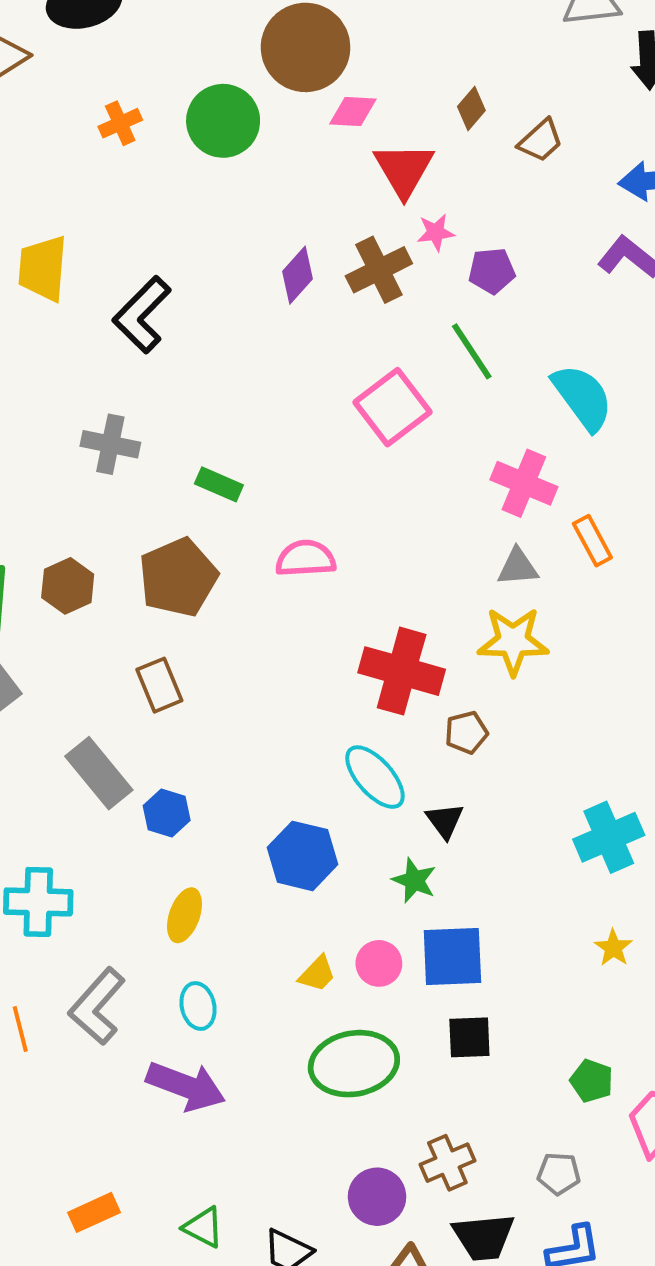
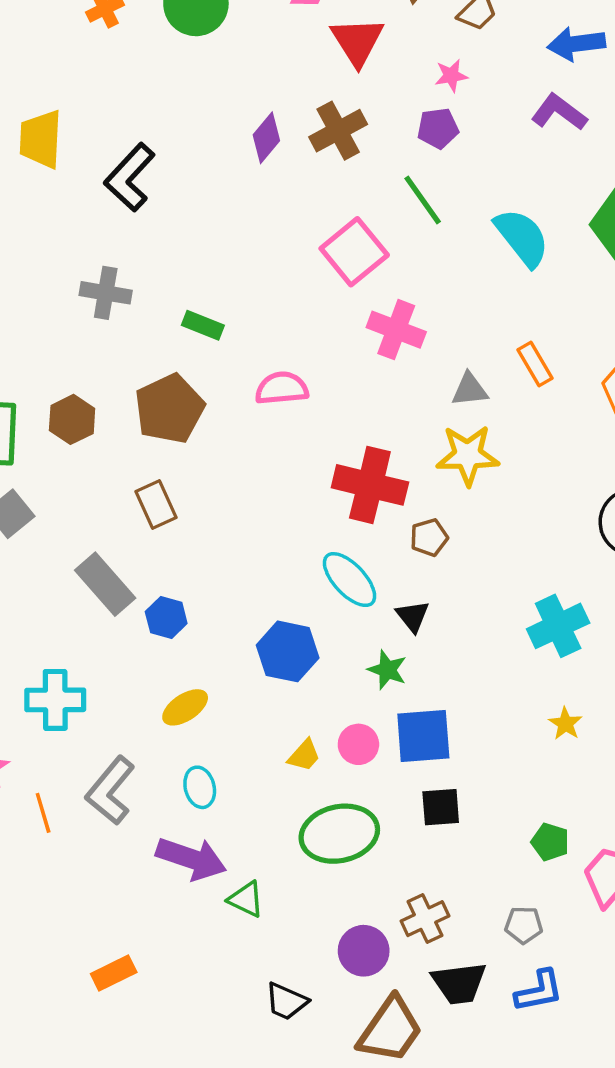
pink star: (436, 232) -> (451, 76), moved
pink cross: (524, 483) -> (396, 330), moved
yellow ellipse: (185, 915) -> (185, 707), turned 39
green triangle: (203, 1227) -> (246, 899), moved

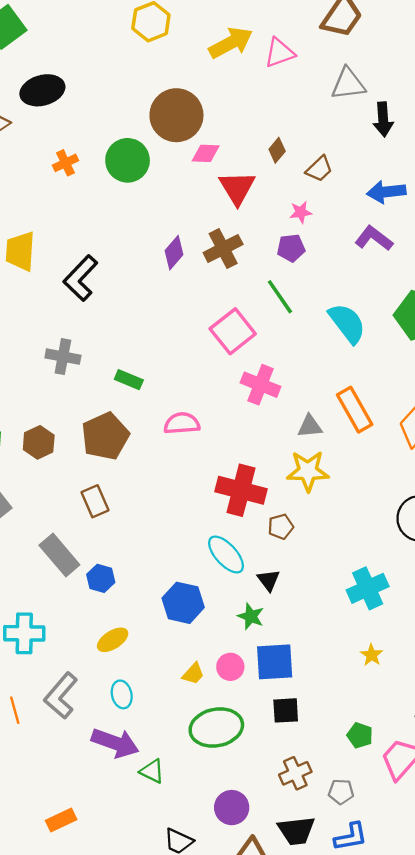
orange rectangle: (535, 364) -> (355, 410), size x1.5
brown cross: (425, 919) -> (295, 773), moved

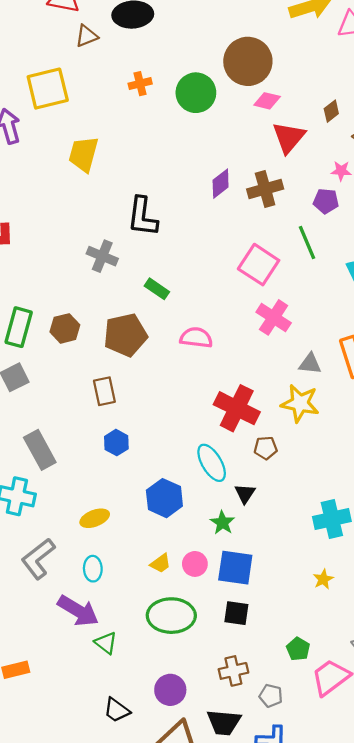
black L-shape: (81, 278) -> (142, 217), moved, turned -48
pink square: (233, 331) -> (259, 265), turned -30
gray rectangle: (59, 555) -> (40, 450), moved
blue hexagon: (101, 578) -> (116, 443), moved

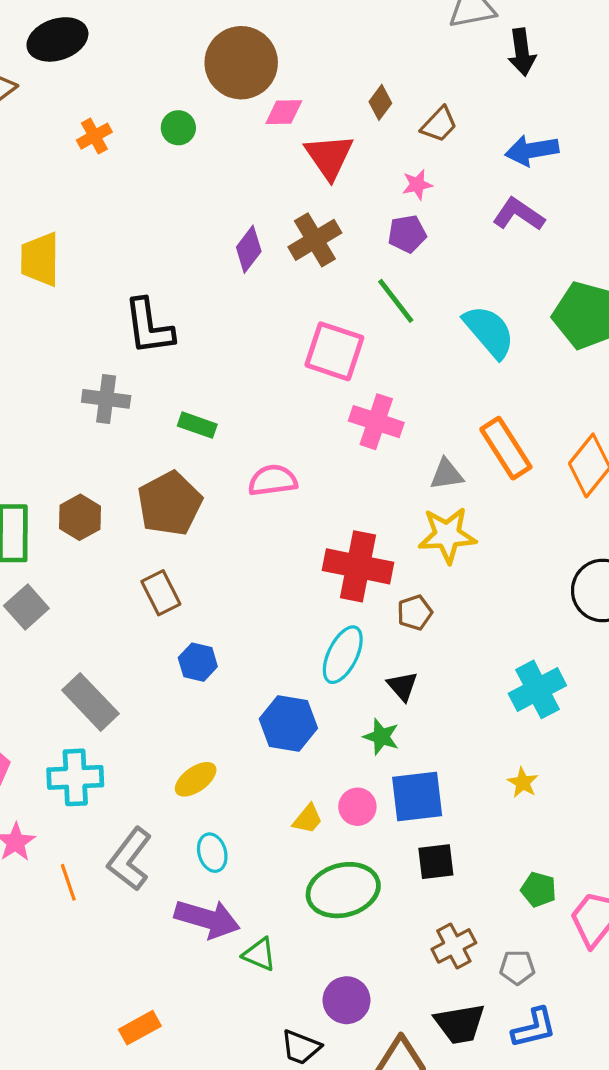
green circle: (196, 93) -> (178, 128), size x0.6
cyan ellipse: (212, 463) -> (343, 655), turned 72
yellow star: (323, 579) -> (523, 782), moved
purple circle: (170, 690) -> (347, 1000), moved

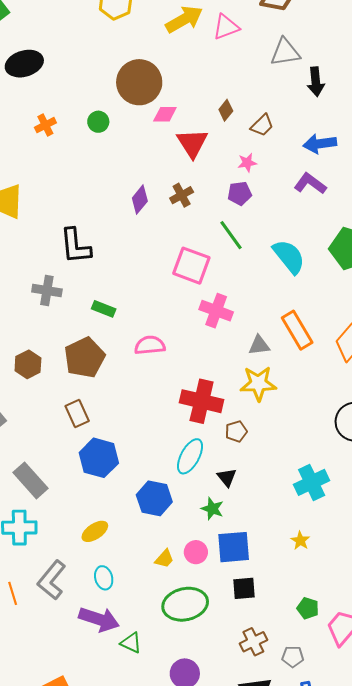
brown cross: (315, 240) -> (182, 195), size x0.7
blue hexagon: (198, 662) -> (99, 458), size x1.6

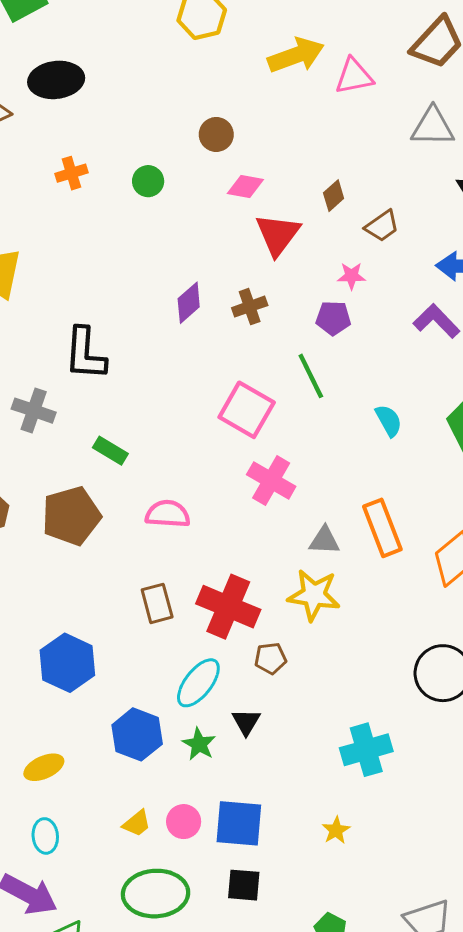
brown circle: (139, 82) -> (216, 134), size x0.5
cyan semicircle: (289, 257) -> (389, 421), size x0.6
brown rectangle: (77, 413) -> (157, 603), moved
green star: (212, 509) -> (199, 744), moved

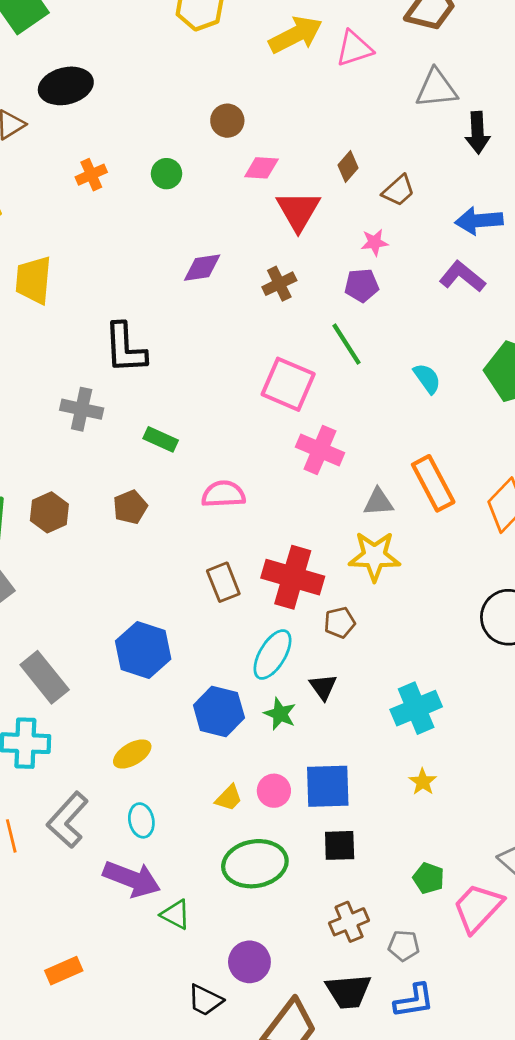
purple diamond: (189, 303) -> (202, 268), moved, turned 39
brown pentagon: (71, 516) -> (130, 507), size x0.6
cyan cross: (366, 750) -> (416, 708), moved

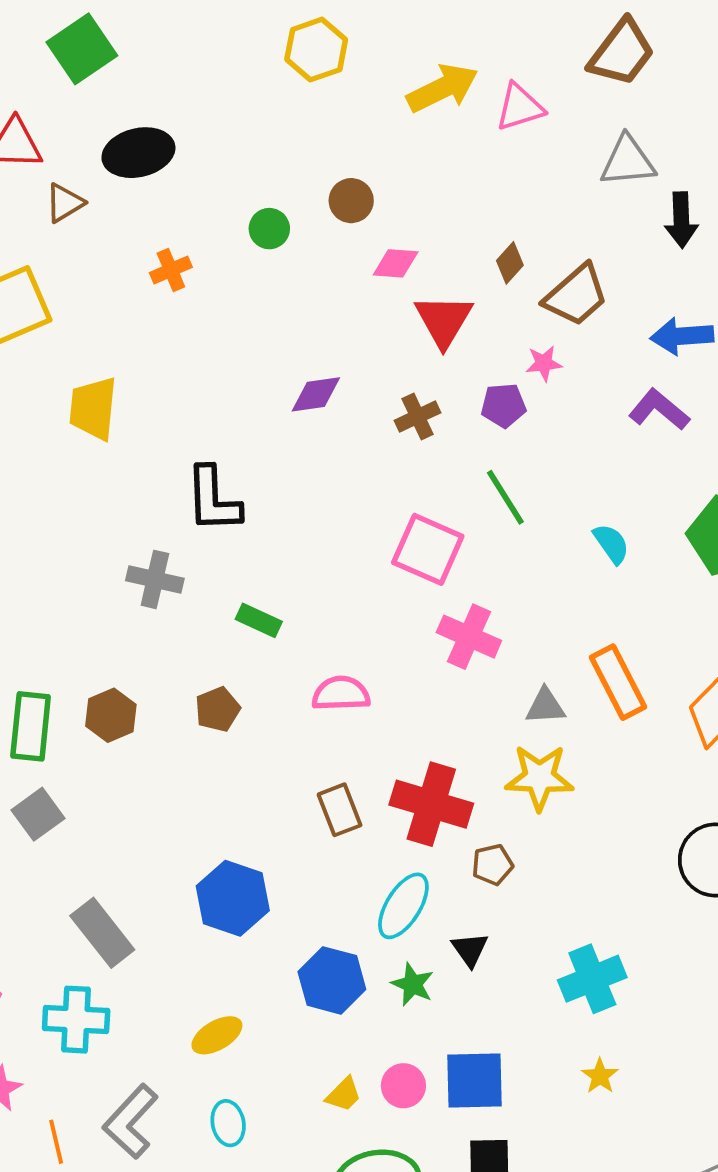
green circle: (166, 174) -> (269, 229), moved
brown trapezoid: (398, 190) -> (576, 295), size x1.5
purple pentagon: (362, 285) -> (503, 405), moved

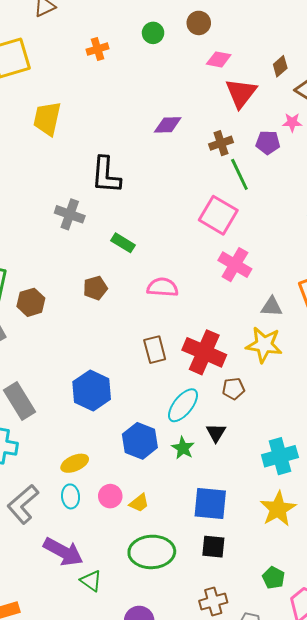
green line: (505, 497) -> (239, 174), moved
brown hexagon: (111, 715) -> (31, 302), moved
yellow star: (600, 1076) -> (278, 509), size x1.8
pink circle: (403, 1086) -> (110, 496), moved
cyan ellipse: (228, 1123) -> (71, 496), moved

